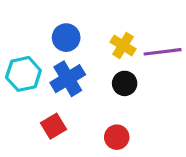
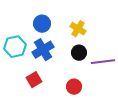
purple line: (163, 52) -> (103, 62), moved

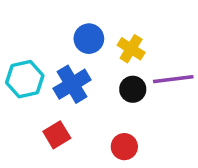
blue circle: (42, 24) -> (89, 39), moved
purple line: (103, 62) -> (173, 79), moved

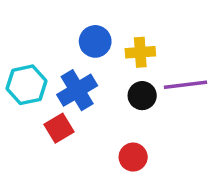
yellow cross: (131, 49) -> (140, 52), turned -36
red square: (57, 135) -> (59, 128), moved

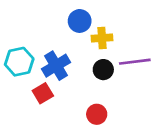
blue circle: (95, 41) -> (80, 21), moved

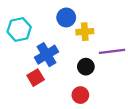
cyan hexagon: (19, 62) -> (19, 29), moved
black circle: (103, 70) -> (86, 67), moved

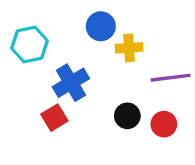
black circle: (86, 67) -> (127, 116), moved
red circle: (80, 95) -> (164, 124), moved

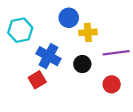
blue cross: (71, 83) -> (48, 56), turned -30
black circle: (127, 116) -> (82, 64), moved

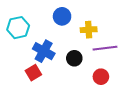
yellow cross: (88, 32) -> (89, 30), moved

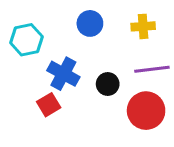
yellow cross: (89, 30) -> (143, 26), moved
red circle: (101, 77) -> (146, 111), size x1.6

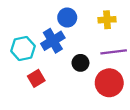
cyan hexagon: (26, 40) -> (23, 48), moved
blue cross: (63, 74) -> (53, 41), moved, turned 30

